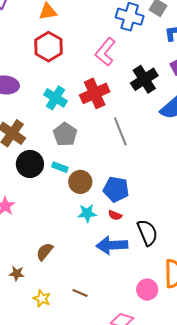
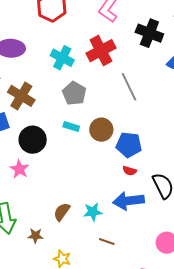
black cross: (144, 79) -> (149, 33), turned -32
black circle: (30, 164) -> (33, 140), moved
brown circle: (80, 182) -> (101, 130), moved
cyan star: (87, 213) -> (93, 212), moved
brown line: (80, 293) -> (107, 241), moved

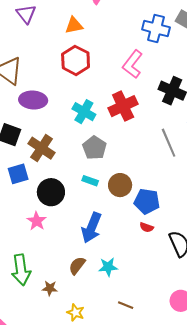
gray line: (129, 87) -> (169, 143), moved
blue arrow: (128, 201) -> (92, 228), moved, turned -64
brown line: (107, 241) -> (126, 305), moved

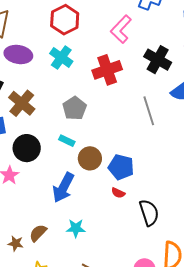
cyan cross: (84, 112) -> (61, 57), moved
brown circle: (120, 185) -> (90, 158), moved
brown semicircle: (77, 266) -> (38, 233), moved

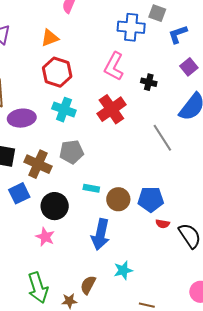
black cross: (158, 60) -> (149, 82), moved, size x0.6
gray pentagon: (75, 108) -> (71, 152), moved, turned -30
red semicircle: (118, 193) -> (163, 224), moved

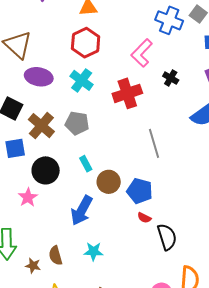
gray line: (162, 138) -> (154, 143), moved
cyan rectangle: (91, 188) -> (86, 164), turned 35
brown semicircle: (88, 285) -> (56, 256), turned -60

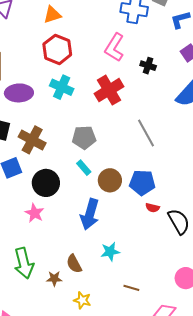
gray pentagon: (77, 123) -> (84, 137), moved

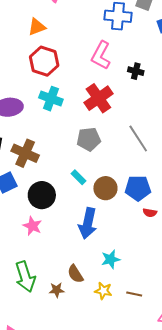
gray pentagon: (84, 137) -> (89, 139), moved
yellow star: (82, 300) -> (103, 291), moved

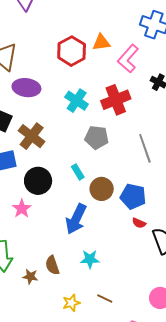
orange triangle: (37, 27) -> (101, 42), moved
cyan cross: (51, 99) -> (77, 101), moved
yellow star: (103, 291) -> (71, 303), moved, turned 30

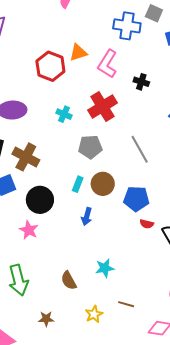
cyan cross: (77, 101) -> (64, 114), size x0.7
cyan rectangle: (78, 172) -> (78, 184), turned 63
brown circle: (102, 189) -> (103, 184), moved
blue arrow: (76, 219) -> (87, 217), moved, size x0.6
brown star: (30, 276) -> (46, 319), moved

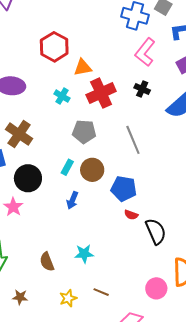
orange triangle: (78, 53) -> (83, 68), moved
pink L-shape: (107, 64) -> (145, 52), moved
black cross: (141, 82) -> (142, 89), moved

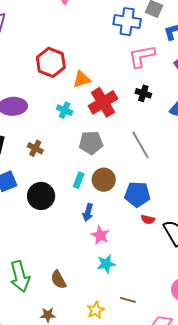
pink L-shape: (145, 52) -> (142, 56), turned 48
brown cross: (19, 134) -> (35, 148), moved, size x0.6
pink star: (13, 207) -> (100, 235), moved
brown semicircle: (47, 262) -> (58, 280), moved

